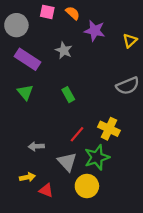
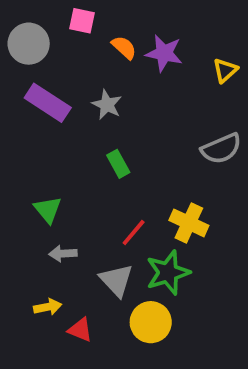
orange semicircle: (73, 13) -> (124, 47), moved
gray star: (64, 50) -> (107, 105), moved
green triangle: (25, 92) -> (48, 210), moved

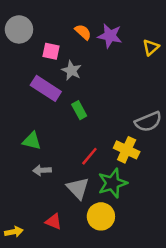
pink square: (82, 21) -> (51, 51), moved
purple rectangle: (48, 103) -> (46, 88), moved
gray semicircle: (221, 149) -> (148, 122), moved
green triangle: (48, 210) -> (32, 141), turned -36
yellow arrow: (48, 307) -> (14, 232), moved

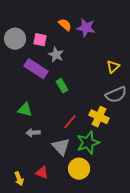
gray circle: (19, 29) -> (15, 39), moved
yellow triangle: (151, 47) -> (113, 67), moved
yellow arrow: (14, 232) -> (19, 179), moved, turned 80

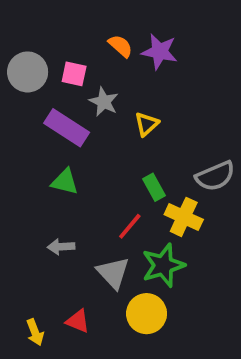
yellow triangle: (113, 67) -> (147, 124), moved
green rectangle: (62, 86) -> (154, 187), moved
green triangle: (25, 110) -> (65, 182), moved

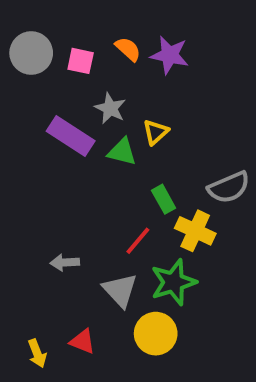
gray circle: (28, 72) -> (31, 53), moved
pink square: (74, 74) -> (81, 61), moved
green triangle: (65, 182) -> (122, 152), moved

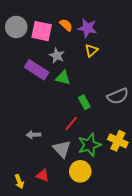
pink square: (81, 61) -> (42, 31), size x1.5
yellow triangle: (156, 132) -> (91, 50), moved
yellow cross: (195, 231) -> (118, 141), moved

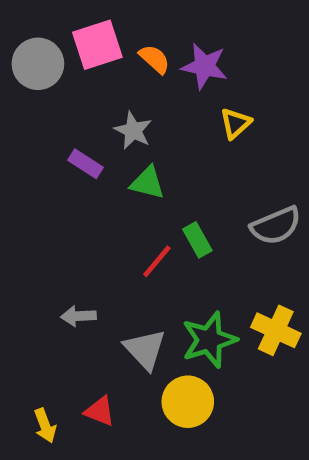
pink square: (42, 31) -> (97, 45), moved, turned -30
yellow triangle: (91, 50) -> (235, 123), moved
purple rectangle: (37, 70) -> (85, 164), size x0.6
red line: (71, 124) -> (157, 261), moved

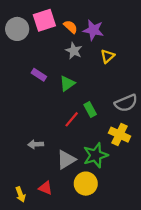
gray star: (133, 130) -> (74, 51), moved
green triangle: (147, 183) -> (67, 83), turned -49
yellow cross: (276, 330) -> (119, 135), moved
gray triangle: (145, 349) -> (66, 160), turned 42

